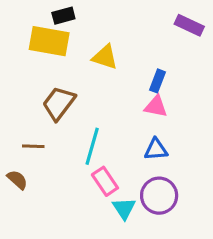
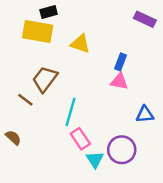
brown line: (33, 146) -> (25, 100), moved, turned 35
blue triangle: (156, 149) -> (145, 114), moved

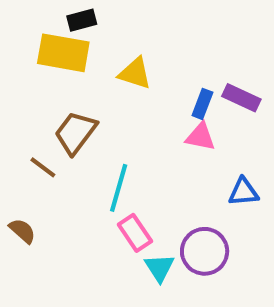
purple rectangle: (145, 19) -> (241, 98), moved

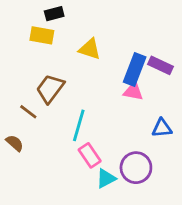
yellow rectangle: (63, 53) -> (42, 35), size x0.7
blue rectangle: (202, 104) -> (135, 70), size x1.6
brown semicircle: (22, 231) -> (15, 143), moved
cyan triangle: (160, 268) -> (106, 179), turned 35

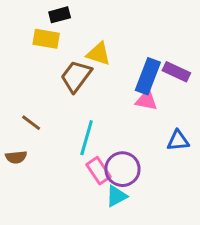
brown trapezoid: (50, 89) -> (76, 76), moved
brown semicircle: (15, 143) -> (16, 157), turned 132
purple circle: (136, 168) -> (122, 169), moved

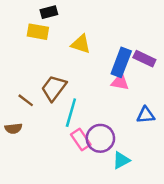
brown trapezoid: (76, 76) -> (54, 88), moved
cyan triangle: (116, 196) -> (121, 160), moved

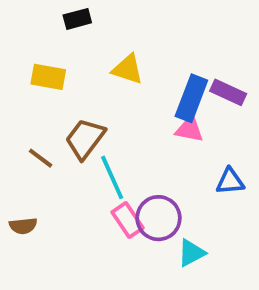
yellow rectangle: (38, 32) -> (48, 77), moved
cyan line: (71, 113) -> (112, 177), turned -40
brown semicircle: (13, 128) -> (23, 226), moved

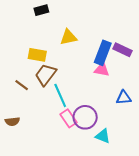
yellow triangle: (128, 69) -> (68, 37), turned -30
yellow rectangle: (48, 77) -> (37, 55), moved
cyan triangle: (191, 253) -> (103, 136), turned 49

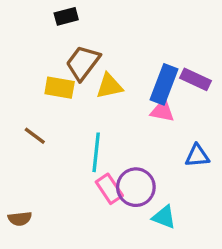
yellow triangle: (68, 37) -> (109, 86), moved
brown trapezoid: (46, 75) -> (83, 63), moved
cyan line: (60, 95) -> (96, 152), turned 30
brown semicircle: (12, 121) -> (20, 219), moved

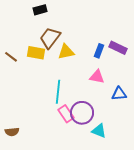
blue rectangle: (164, 84) -> (99, 51), size x0.6
pink triangle: (162, 111) -> (97, 77), moved
brown line: (35, 136) -> (11, 57), moved

